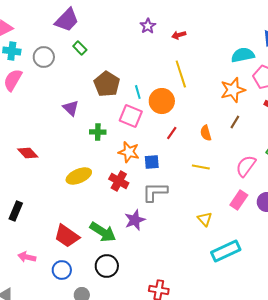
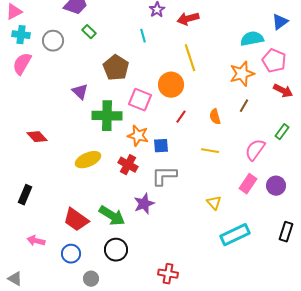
red arrow: (179, 35) -> (188, 19), size x1.5
cyan line: (138, 92) -> (143, 36), moved
green cross: (98, 132) -> (107, 116), size x1.8

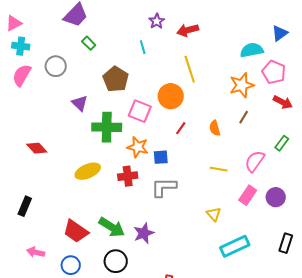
gray circle: (53, 41) -> (56, 66), moved
yellow line: (210, 151) -> (219, 169), moved
red cross: (128, 165) -> (128, 176), turned -36
purple star: (144, 204) -> (144, 233), moved

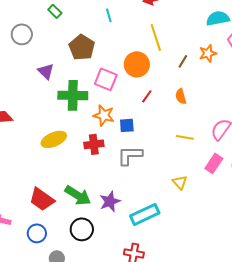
orange star: (242, 85) -> (208, 53), size x0.7
brown line: (244, 117) -> (183, 61), moved
cyan rectangle: (235, 246) -> (145, 214), moved

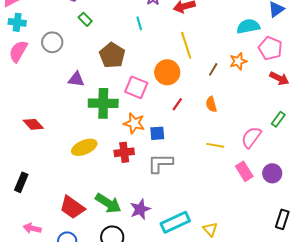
purple triangle: (46, 71) -> (76, 79), turned -36
pink rectangle: (214, 163) -> (244, 171), turned -66
yellow triangle: (180, 182) -> (210, 229), moved

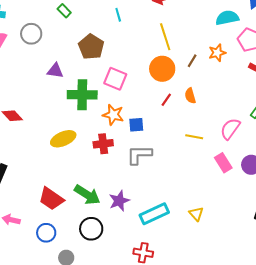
orange circle: (167, 72) -> (162, 69), moved
red line: (177, 104) -> (166, 100), moved
yellow triangle: (210, 229) -> (196, 214), moved

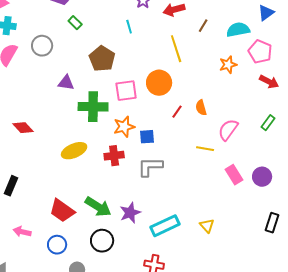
brown line: (192, 61) -> (203, 26), moved
orange circle: (162, 69) -> (159, 83), moved
pink square: (115, 79) -> (126, 91), turned -30
orange star: (113, 115) -> (124, 127), turned -30
pink semicircle: (230, 129) -> (228, 130), moved

